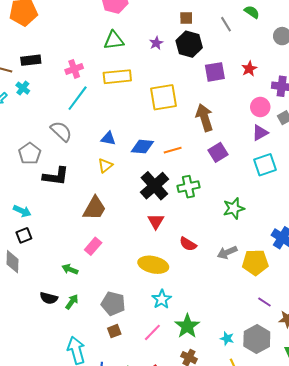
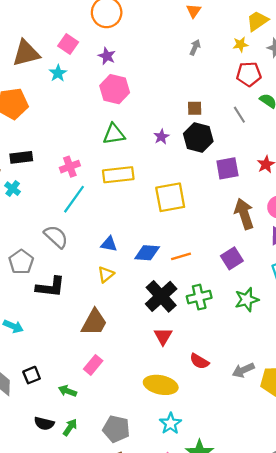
brown arrow: (204, 118) -> (244, 214), moved
green star: (234, 208) -> (247, 300), moved
black square: (24, 235) -> (32, 375), moved

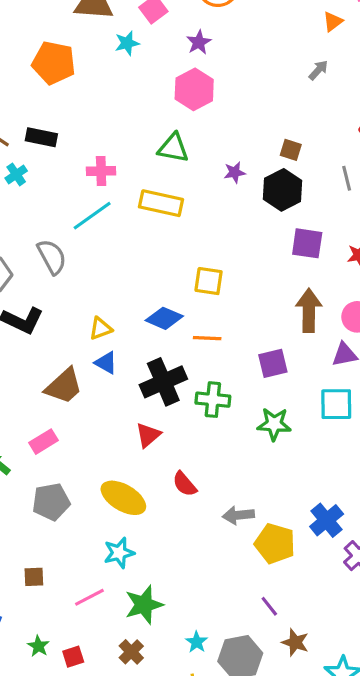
yellow square: (170, 197) -> (209, 281), moved, size x0.7
blue triangle: (109, 244) -> (106, 363), moved
gray pentagon: (116, 429) -> (51, 502), moved, turned 30

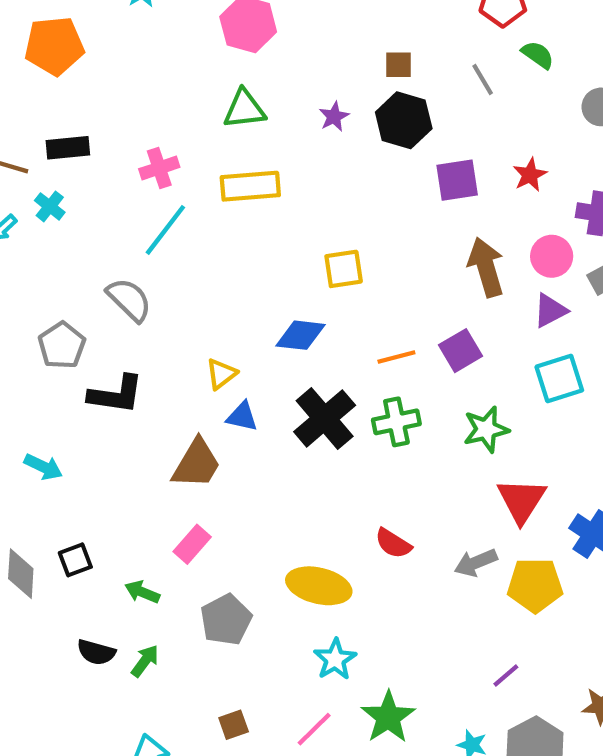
orange line: (207, 338) -> (396, 357), moved
red triangle: (148, 435) -> (521, 500), moved, size x1.4
purple line: (269, 606) -> (506, 675), moved, turned -75

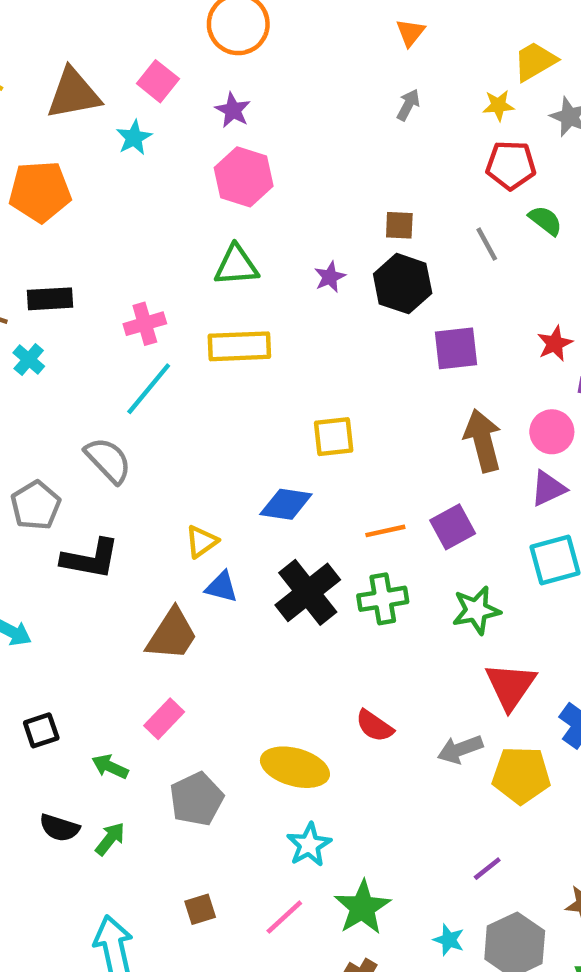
red star: (530, 175) -> (555, 344), moved

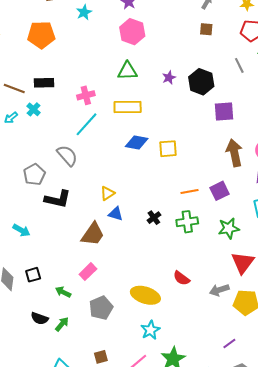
brown square: (399, 225) -> (206, 29), moved
blue diamond: (286, 504) -> (137, 143), moved
black cross: (308, 592) -> (154, 218), size x0.5

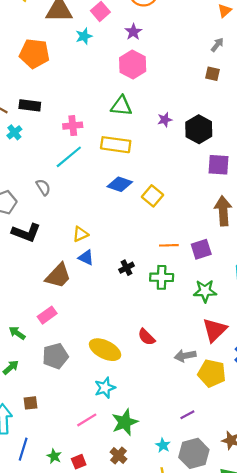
yellow square: (168, 149) -> (153, 196), turned 36
gray semicircle: (67, 156) -> (43, 187), size x0.7
brown square: (101, 357) -> (31, 403), moved

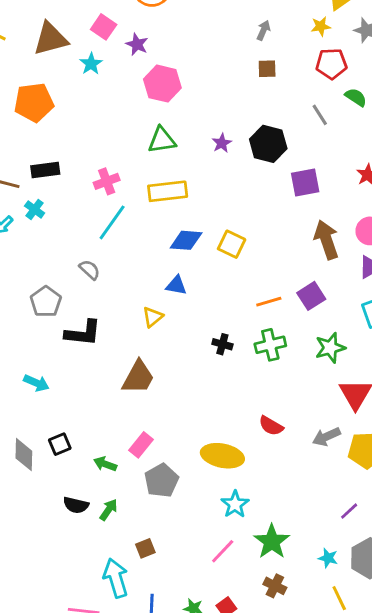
purple star: (133, 32) -> (137, 44), moved
blue triangle: (86, 258) -> (176, 285), moved
black cross: (126, 268) -> (222, 344), turned -32
pink rectangle: (47, 315) -> (141, 445), moved

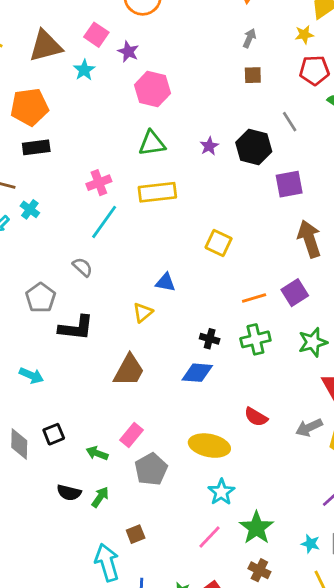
gray line: (320, 115) -> (290, 122), moved
black rectangle: (45, 170) -> (36, 147), moved
blue diamond: (186, 240) -> (197, 373), moved

